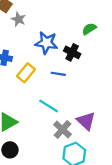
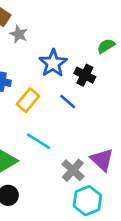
blue star: (46, 43) -> (53, 63), turned 30
blue line: (58, 74) -> (68, 102), turned 32
cyan line: (49, 106) -> (39, 141), moved

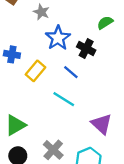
gray star: (19, 34) -> (41, 12), moved
cyan line: (39, 141) -> (64, 99), moved
gray cross: (73, 170) -> (53, 150), moved

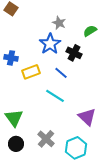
gray star: (41, 12) -> (59, 23), moved
yellow rectangle: (35, 71) -> (31, 72), turned 30
green triangle: (15, 125) -> (14, 118), turned -36

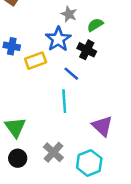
green semicircle: (90, 31) -> (95, 25), moved
blue cross: (11, 58) -> (12, 46), moved
yellow rectangle: (31, 72) -> (36, 61), moved
cyan line: (55, 96) -> (64, 101), turned 54

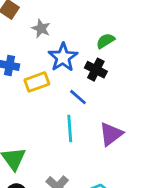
gray star: (69, 14) -> (41, 28), moved
purple triangle: (102, 126) -> (111, 134), moved, turned 40

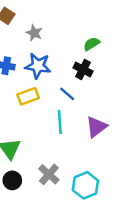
blue star: (63, 57) -> (38, 66), moved, turned -30
yellow rectangle: (37, 82) -> (28, 96), moved

